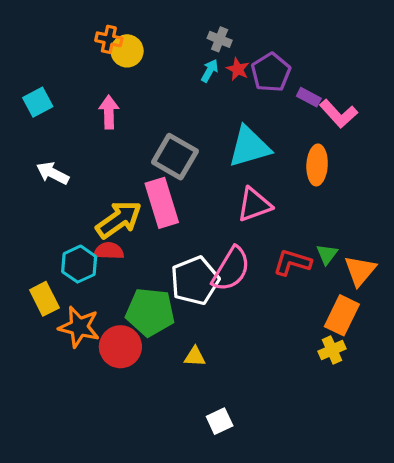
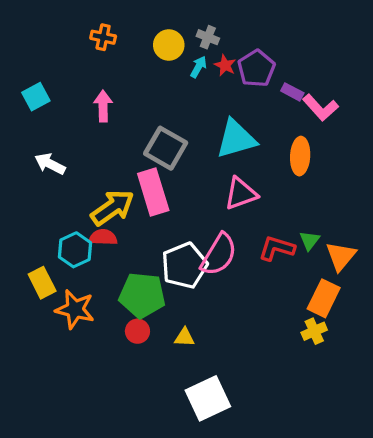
yellow circle: (127, 51) -> (169, 45), moved
red circle: (120, 347) -> (137, 331), moved, size x0.6
white square: (220, 421) -> (208, 398), size x1.8

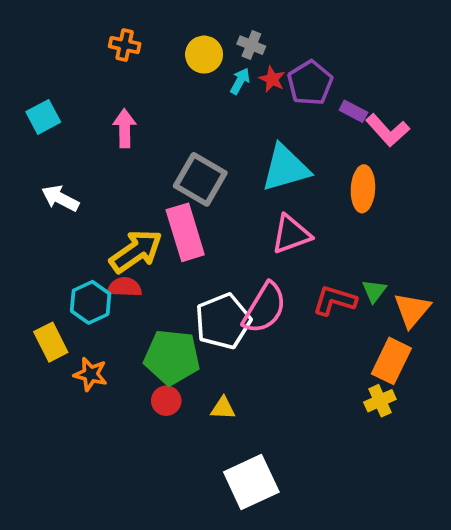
orange star: (75, 309) -> (91, 374), size x0.7

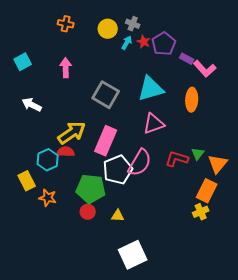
pink rectangle: (185, 232) -> (106, 141), moved, turned 40

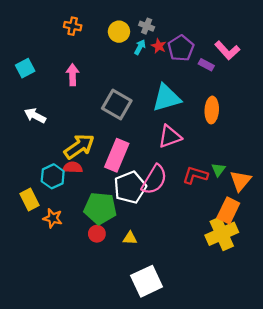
pink L-shape: (205, 69) -> (227, 50), moved
yellow cross: (201, 212) -> (222, 234), size x1.8

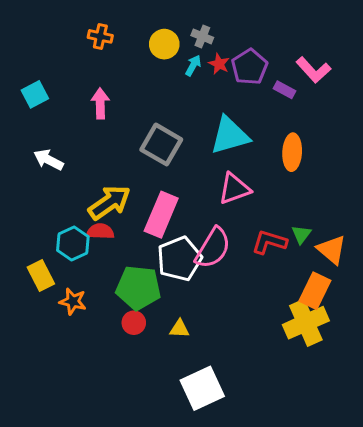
orange triangle: (240, 181) -> (332, 250), turned -30

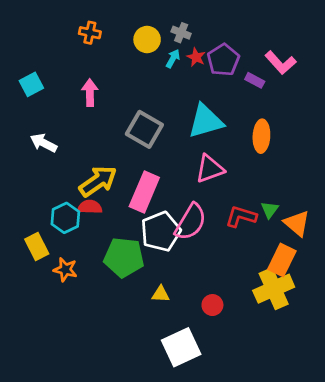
red circle: (134, 323) -> (212, 305), moved

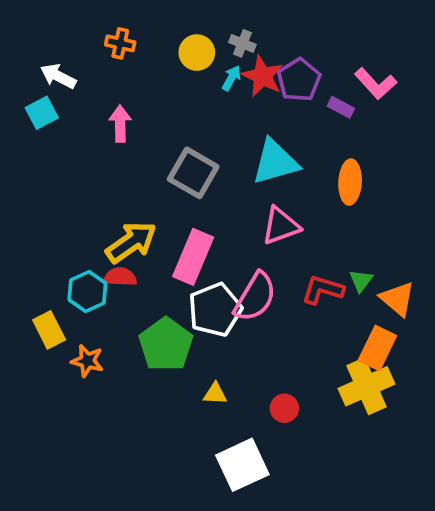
red star: (196, 57) -> (262, 76), size x1.6
white arrow: (44, 143) -> (58, 76), moved
green pentagon: (124, 257) -> (166, 344), turned 30

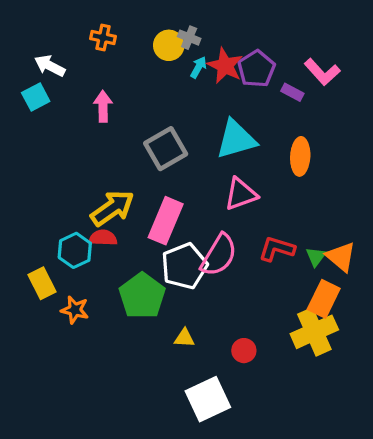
gray cross: (242, 43) -> (189, 38), moved
gray square: (193, 173) -> (166, 149), turned 30
green triangle: (361, 281) -> (316, 257), moved

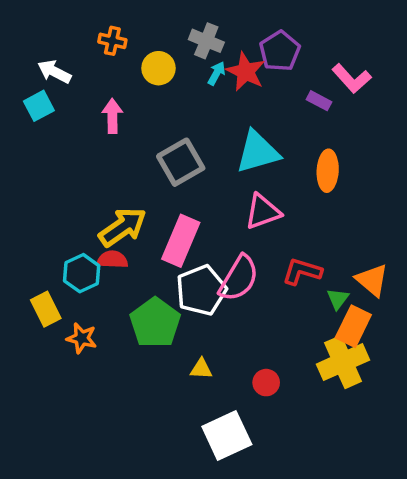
gray cross: (189, 38) -> (206, 41), size x1.4
yellow circle: (169, 45) -> (158, 68), moved
purple pentagon: (256, 69) -> (280, 51), moved
green triangle: (316, 257) -> (338, 299), moved

